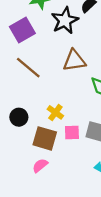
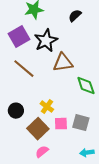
black star: (65, 20) -> (46, 41), moved
brown square: (45, 138) -> (38, 129), turned 30
pink semicircle: (40, 165) -> (42, 152), moved

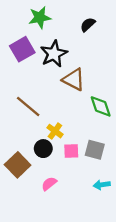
brown triangle: (63, 63) -> (74, 80), turned 35
brown line: (24, 69) -> (28, 106), moved
black circle: (16, 111) -> (43, 149), moved
brown square: (38, 129) -> (18, 165), moved

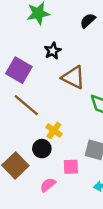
purple square: (22, 49) -> (19, 70), moved, turned -30
black star: (54, 54) -> (53, 51), size x0.6
pink square: (71, 151) -> (71, 167), moved

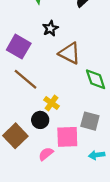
pink square: (71, 167) -> (67, 137), size x1.5

